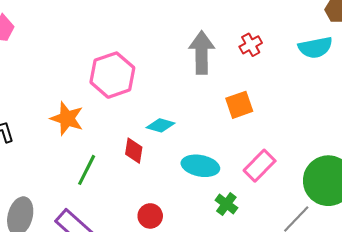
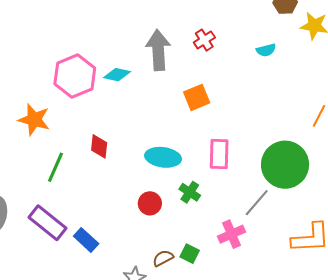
cyan semicircle: (315, 47) -> (266, 50), moved, size x0.6
cyan diamond: (160, 125) -> (117, 75), moved
pink rectangle: (260, 166) -> (219, 154), turned -40
red circle: (150, 216) -> (150, 203), moved

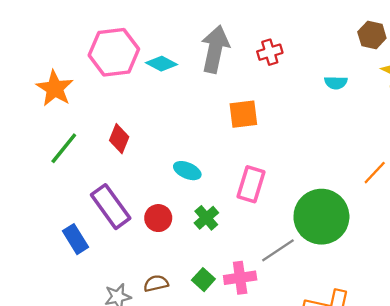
cyan ellipse: (163, 157) -> (187, 171), size x0.7
purple rectangle: (48, 223) -> (111, 207), moved
green square: (190, 254) -> (203, 280), moved

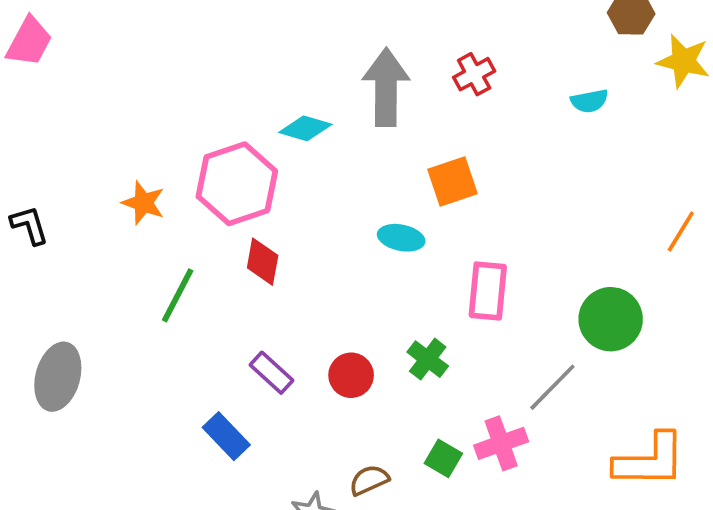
pink hexagon: (114, 52) -> (237, 184), moved
orange star: (55, 88) -> (143, 203), size x0.7
cyan ellipse: (187, 171) -> (401, 238), moved
purple rectangle: (111, 207) -> (271, 373), size x0.6
green circle: (321, 217) -> (611, 319), size x0.7

